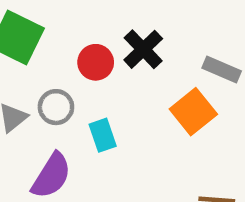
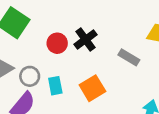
gray circle: (56, 107) -> (30, 76), moved
orange square: (193, 112) -> (92, 88), moved

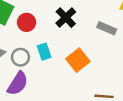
red circle: (57, 43) -> (27, 22), moved
cyan rectangle: (55, 86) -> (44, 52), moved

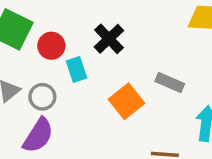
gray rectangle: (107, 28) -> (170, 82), moved
cyan rectangle: (44, 52) -> (77, 69), moved

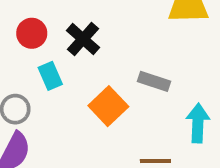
red circle: (51, 46) -> (32, 33), moved

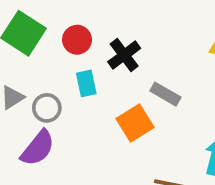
gray rectangle: (154, 81) -> (165, 94), moved

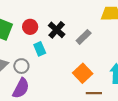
gray rectangle: (165, 94) -> (84, 37), moved, turned -63
orange square: (135, 123) -> (83, 73), moved

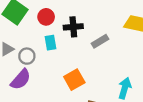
black cross: (57, 30) -> (73, 27), turned 30
orange square: (83, 73) -> (74, 80), moved

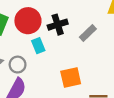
red circle: (46, 17) -> (28, 21), size x1.5
orange square: (74, 80) -> (71, 77), turned 30

